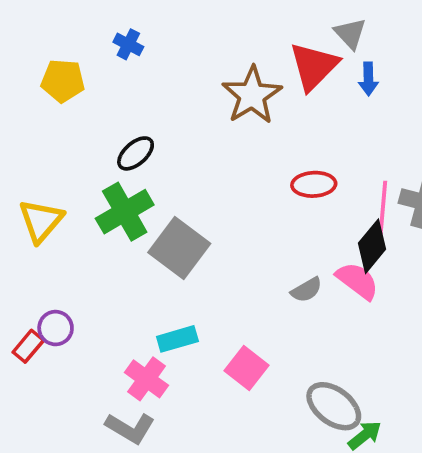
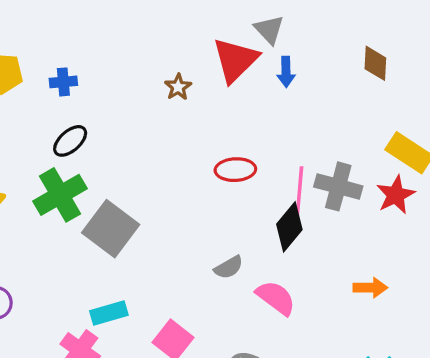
blue cross: (128, 44) -> (63, 82), moved, turned -32
brown star: (252, 95) -> (178, 87), size x0.5
pink semicircle: (357, 281) -> (276, 298), moved

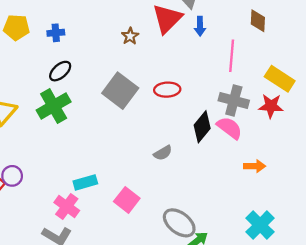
pink line: (299, 192) -> (232, 56), moved
red star: (396, 195) -> (271, 106), turned 30
gray square: (111, 229) -> (120, 91), moved
pink semicircle: (276, 298) -> (229, 128), moved

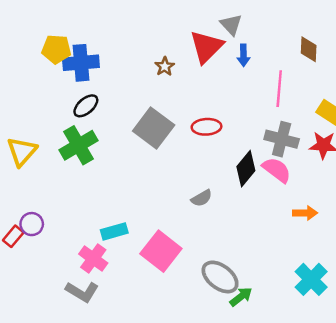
yellow pentagon: (16, 27) -> (56, 49), moved
blue cross: (56, 33) -> (81, 63), size x1.8
pink square: (127, 200) -> (161, 251), size x1.4

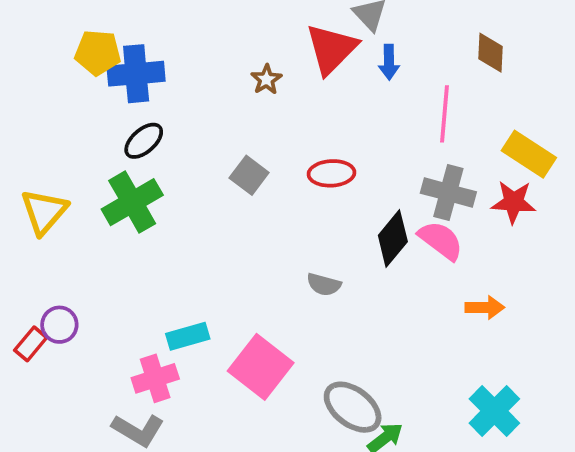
gray square: (154, 128) -> (249, 175), size x0.6
gray semicircle: (202, 198) -> (324, 284), turned 45
pink cross: (93, 259) -> (155, 378), turned 36

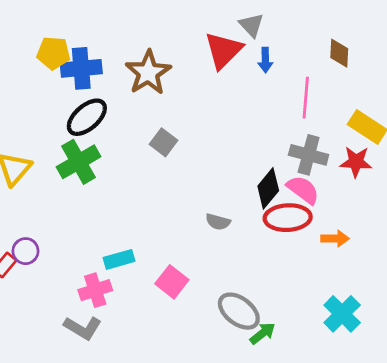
brown star: (266, 79) -> (148, 73), moved, size x2.0
black ellipse: (144, 141) -> (87, 117), size x1.4
red ellipse: (331, 173) -> (288, 218), moved, size x1.4
pink square: (261, 367) -> (172, 282), size x0.7

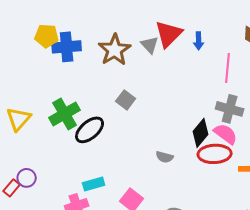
gray triangle: (251, 25) -> (150, 45), moved
black ellipse: (87, 117) -> (90, 130), moved

